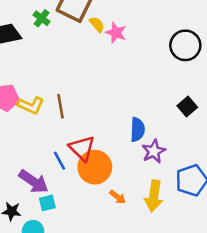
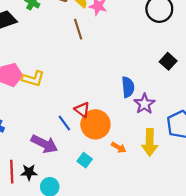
brown line: (60, 106) -> (78, 29), moved
red triangle: (82, 148) -> (82, 110), size x0.7
cyan square: (47, 203) -> (85, 160), moved, turned -32

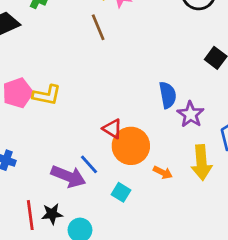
blue line: (64, 123) -> (89, 164), moved

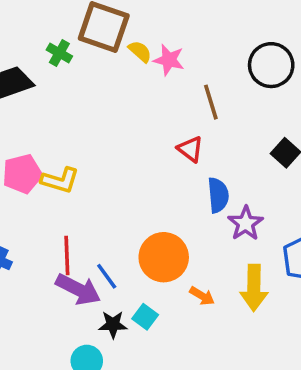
brown line: (98, 27) -> (211, 102), moved
red triangle: (112, 129) -> (190, 149), moved
black star: (52, 214) -> (113, 325), moved
red line: (30, 215) -> (67, 255), moved

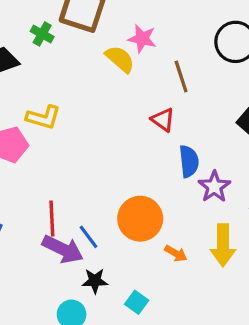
yellow semicircle: (140, 51) -> (120, 59), moved, size x1.4
yellow L-shape: (60, 180) -> (43, 117), moved
cyan square: (145, 317) -> (137, 302), moved

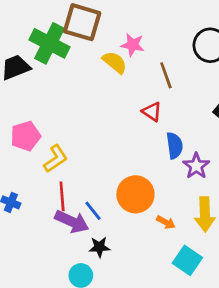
green cross: (42, 34) -> (50, 43), size x2.0
yellow L-shape: (43, 117) -> (56, 159), moved, turned -48
cyan square: (137, 302) -> (187, 260), moved, size x1.5

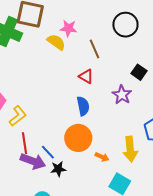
blue semicircle: (175, 146) -> (83, 106), moved
purple star: (196, 166) -> (122, 95), moved
black star: (99, 247) -> (58, 169), moved

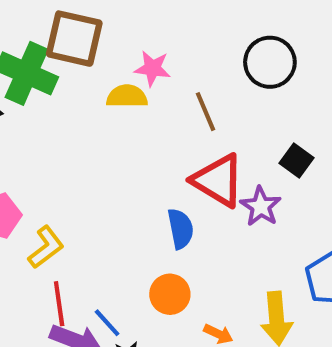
yellow semicircle: (56, 42) -> (127, 96), turned -36
red triangle: (86, 76) -> (218, 181), moved, size x1.8
orange circle: (78, 138) -> (170, 294), size x0.7

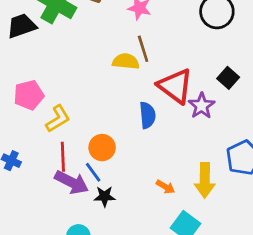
yellow semicircle: (127, 96) -> (126, 61), moved
brown line: (205, 112) -> (143, 49), moved
orange circle: (170, 294) -> (102, 148), moved

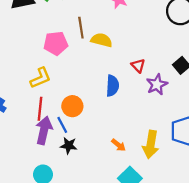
brown line: (143, 49) -> (81, 28), moved
red triangle: (175, 86) -> (138, 66), size x0.5
pink pentagon: (29, 95) -> (56, 43), moved
purple arrow: (72, 182) -> (44, 130), turned -112

